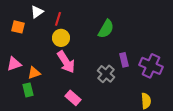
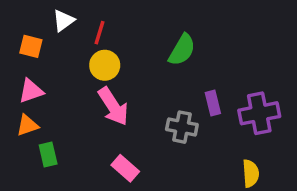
pink triangle: (14, 64) -> (31, 91), moved
purple cross: (151, 66) -> (259, 113), turned -35
orange triangle: (34, 73) -> (27, 125), moved
gray cross: (106, 74) -> (182, 127), turned -30

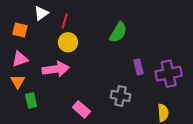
pink arrow: (113, 106) -> (56, 69), moved, turned -65
orange triangle: (27, 125) -> (18, 81), turned -40
gray cross: (182, 127) -> (121, 96), moved

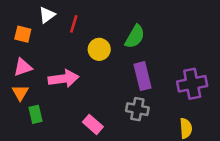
yellow circle: (68, 42) -> (99, 49), moved
purple rectangle: (138, 67) -> (142, 76), moved, size x1.5

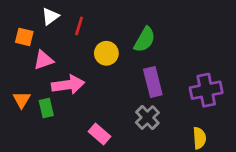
pink triangle: (23, 67) -> (43, 60), moved
gray cross: (137, 109) -> (147, 118), turned 35
green rectangle: (35, 114) -> (46, 108), moved

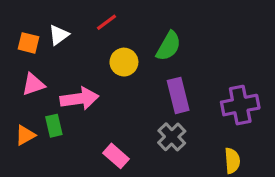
white triangle: (50, 16) -> (59, 35), moved
red line: (79, 26) -> (106, 22), moved, turned 36
pink triangle: (43, 60) -> (33, 84), moved
orange triangle: (22, 100) -> (25, 135), moved, turned 30

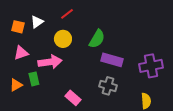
green semicircle: (169, 46) -> (97, 39), moved
yellow circle: (124, 62) -> (63, 39), moved
purple rectangle: (178, 95) -> (112, 60), turned -60
gray cross: (172, 137) -> (108, 86), turned -30

